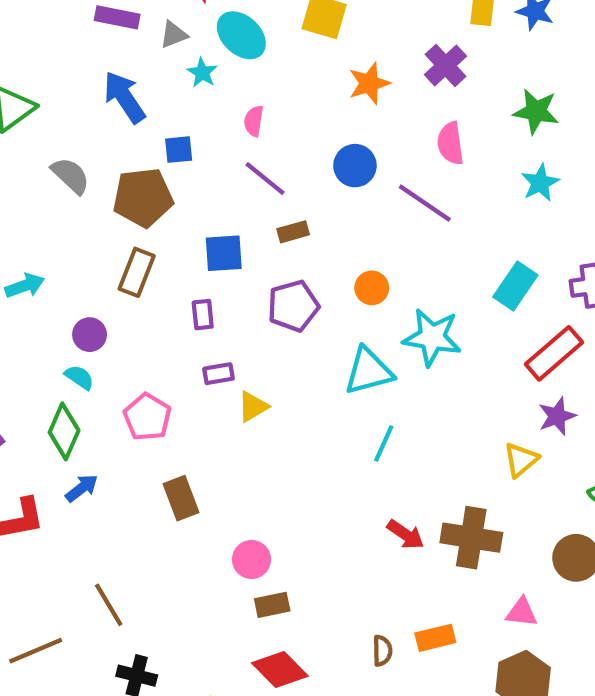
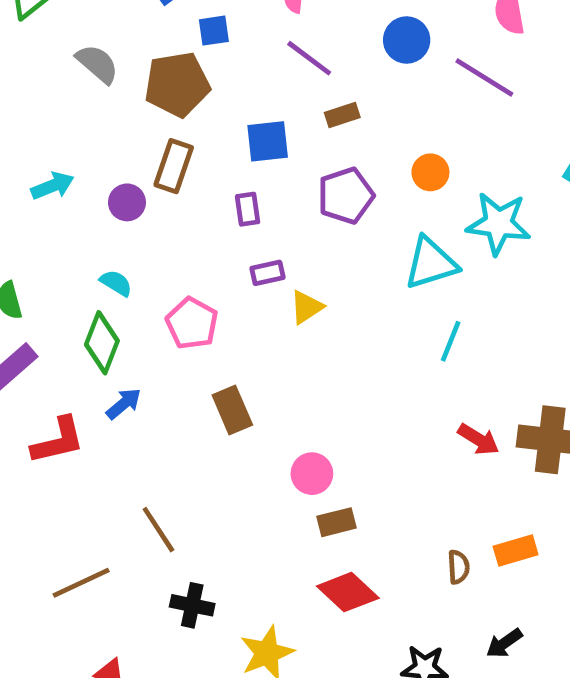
purple circle: (90, 335) -> (127, 202), moved

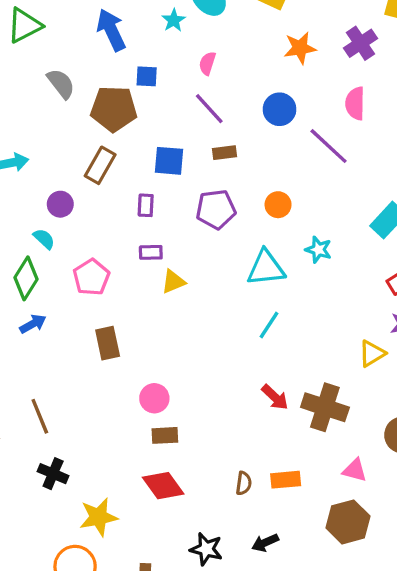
purple circle: (127, 202) -> (60, 204), moved
cyan star: (498, 223) -> (318, 250), size x0.6

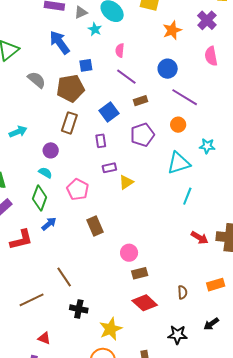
purple line: (329, 146) -> (185, 97), moved
blue square: (169, 161) -> (109, 112), turned -30
brown semicircle: (244, 483) -> (182, 292), moved

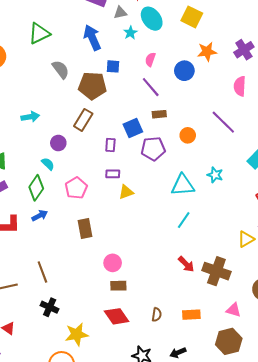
blue circle: (168, 69) -> (184, 71), moved
purple line: (185, 97) -> (223, 122), moved
blue square: (109, 112) -> (133, 128), moved
orange circle: (178, 125) -> (188, 135), moved

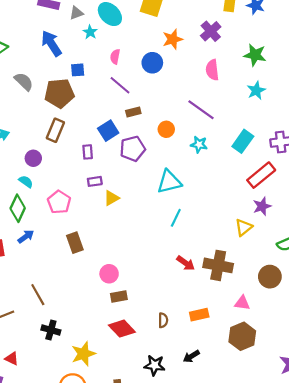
cyan star: (215, 175) -> (199, 144), moved

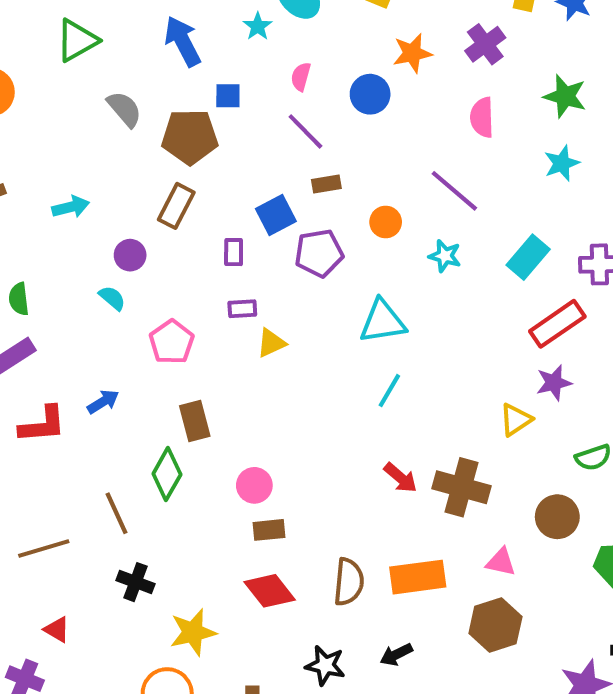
green diamond: (18, 208) -> (167, 474), moved
orange rectangle: (199, 315) -> (418, 577), size x1.5
brown semicircle: (163, 320) -> (349, 582), size x1.6

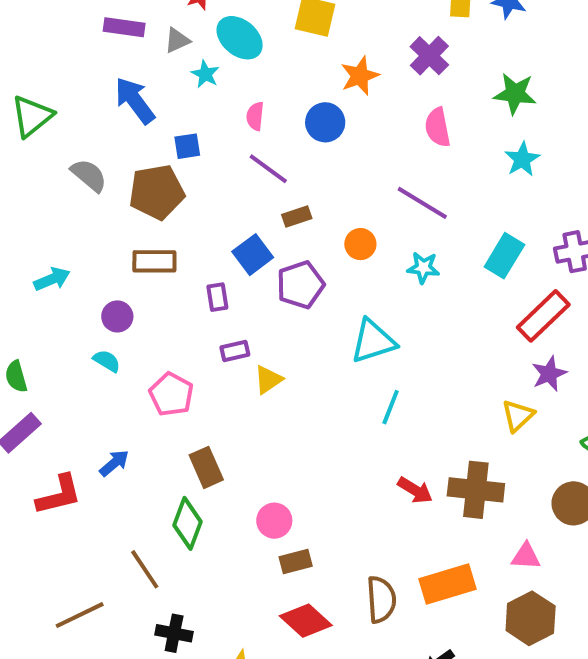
brown rectangle: (176, 206) -> (154, 261), turned 72

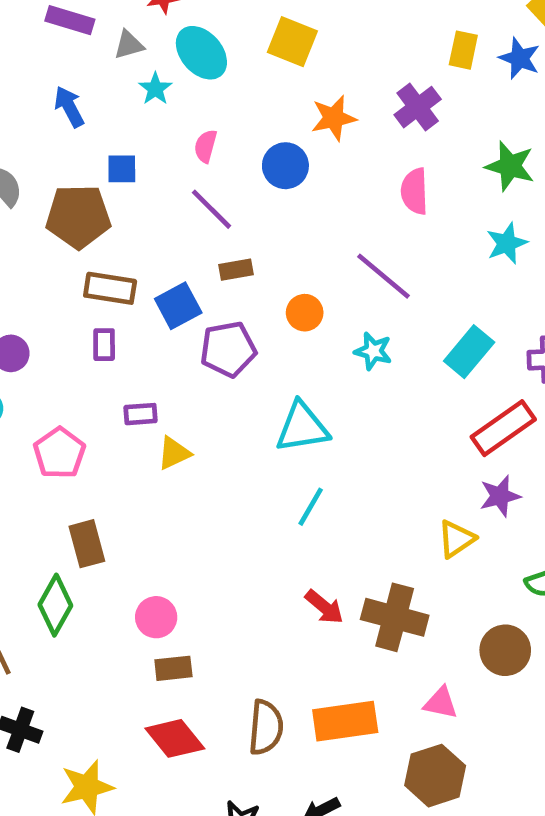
blue arrow: (135, 100) -> (69, 107), size x0.7
brown rectangle: (154, 261) -> (110, 288), moved
purple rectangle: (217, 297) -> (104, 345), moved

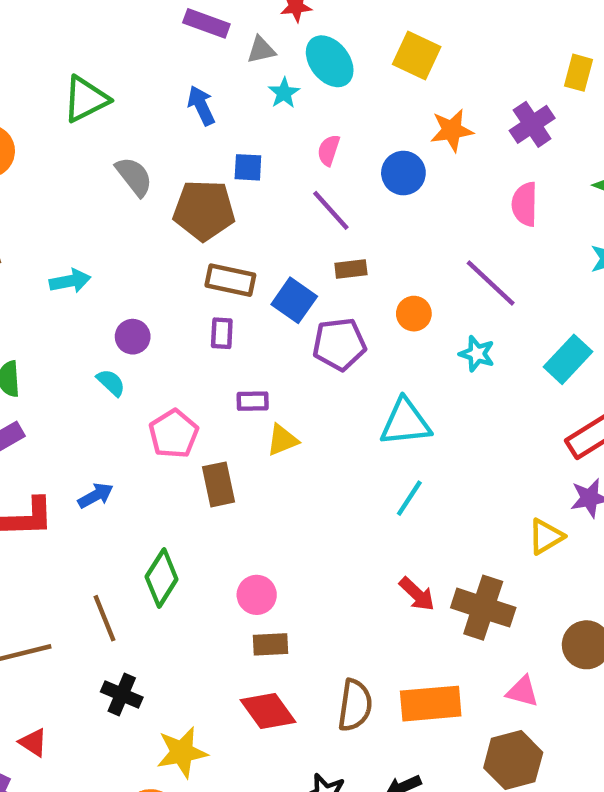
blue square: (178, 306) -> (294, 300), turned -30
brown rectangle: (87, 544) -> (218, 484), moved

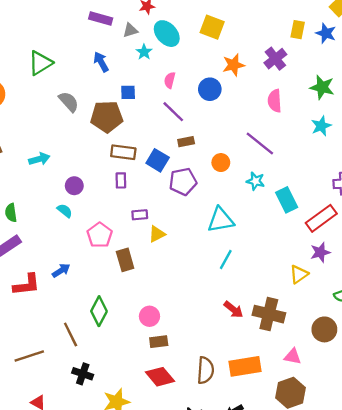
cyan rectangle: (568, 359) -> (287, 200), moved, turned -65

